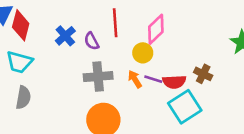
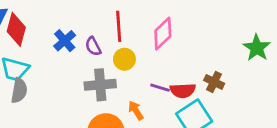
yellow circle: (143, 53) -> (124, 59), moved
orange arrow: (135, 79) -> (136, 110), moved
gray semicircle: (23, 98) -> (19, 90), moved

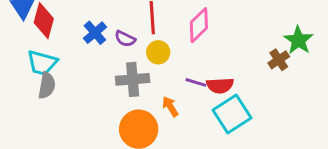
purple semicircle: (93, 46) -> (125, 39), turned -36
brown cross: (214, 82) -> (279, 60), moved, turned 30

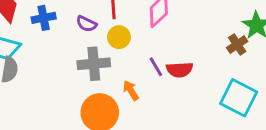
blue cross: (95, 33) -> (44, 18), moved, turned 30
purple line: (196, 82) -> (156, 67), turned 42
cyan square: (232, 114) -> (239, 98), moved, turned -30

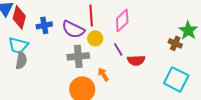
purple semicircle: (86, 24) -> (73, 29), size x1.6
brown cross: (237, 45) -> (175, 43), turned -32
purple line: (156, 67) -> (118, 49), moved

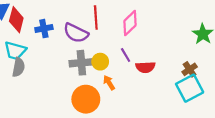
yellow circle: (95, 38) -> (100, 62), moved
brown cross: (175, 43) -> (190, 69), moved, turned 32
cyan square: (176, 79) -> (190, 88), turned 35

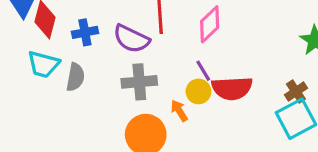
yellow circle: (100, 62) -> (198, 91), moved
gray semicircle: (18, 67) -> (75, 77), moved
red semicircle: (145, 67) -> (232, 88), size x1.4

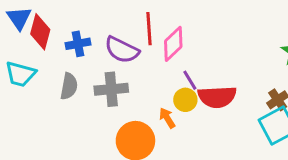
pink diamond: (210, 24) -> (173, 44), moved
cyan trapezoid: (43, 64) -> (21, 74), moved
gray cross: (139, 82) -> (111, 89), moved

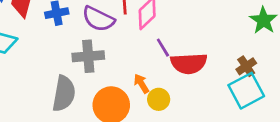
gray semicircle: (69, 86) -> (64, 94), moved, size x1.4
yellow circle: (185, 100) -> (159, 99), moved

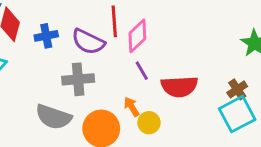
purple line: (163, 48) -> (142, 71), moved
gray semicircle: (64, 94) -> (53, 117), turned 99

